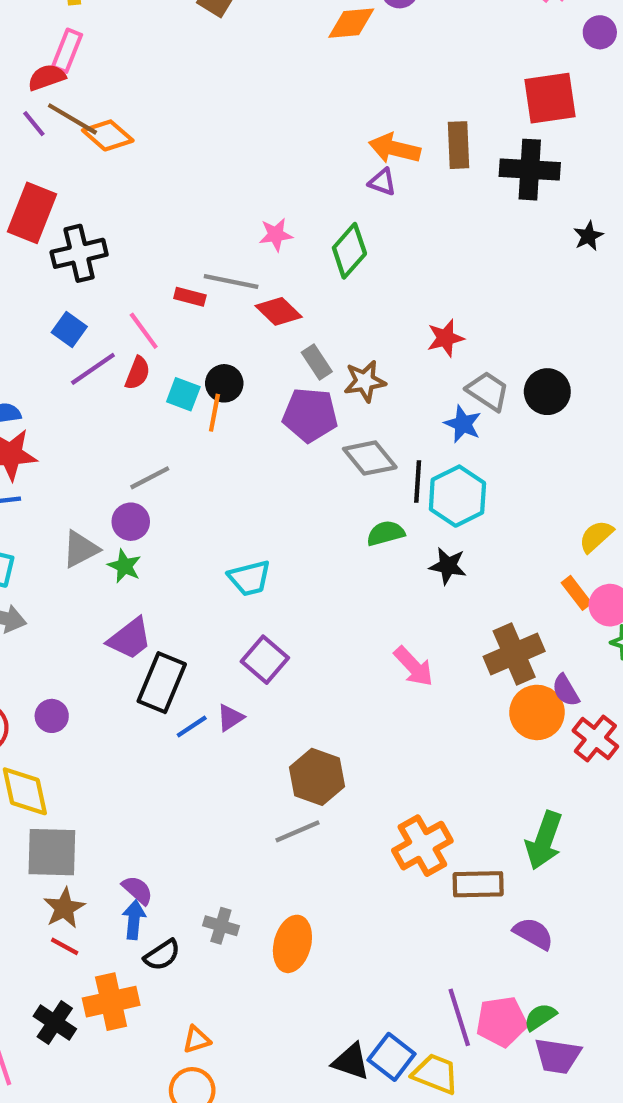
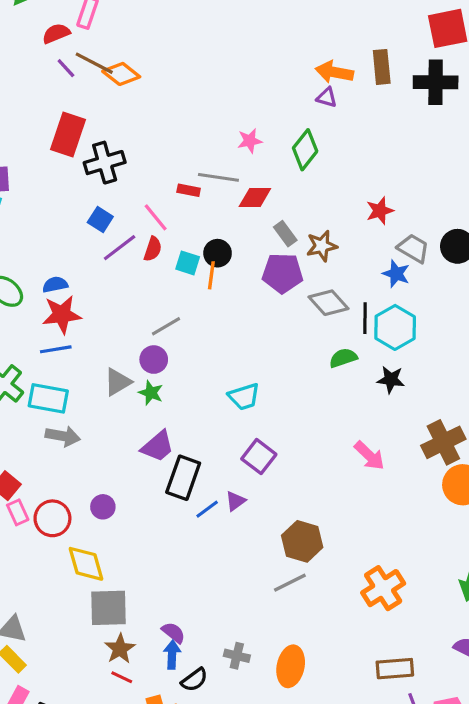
red semicircle: (47, 77) -> (56, 33), moved
red diamond: (279, 311) -> (255, 198), turned -40
brown rectangle: (478, 884) -> (395, 669), moved

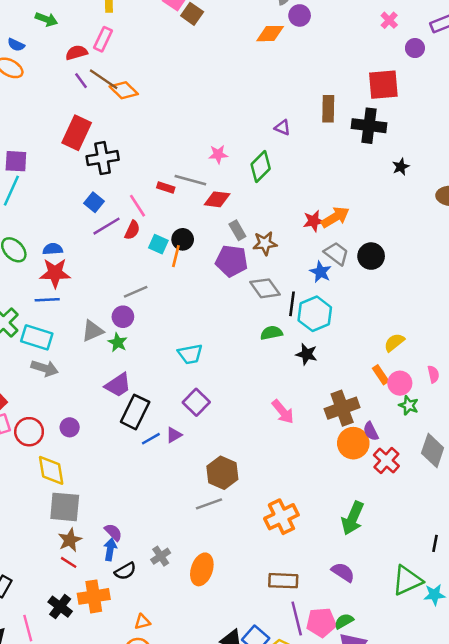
orange arrow: (334, 72) -> (335, 217), moved, turned 132
gray cross: (237, 656) -> (161, 556), turned 36

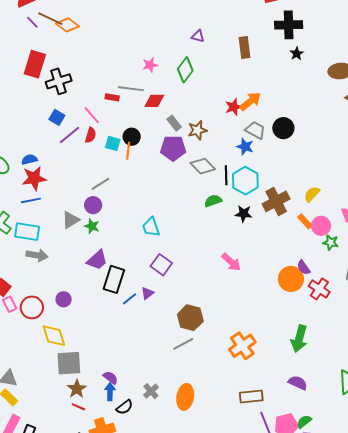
brown rectangle: (328, 109) -> (244, 47), moved
black cross: (369, 126) -> (289, 25), moved
cyan trapezoid: (190, 354) -> (151, 227), turned 90
brown cross: (342, 408) -> (276, 201), moved

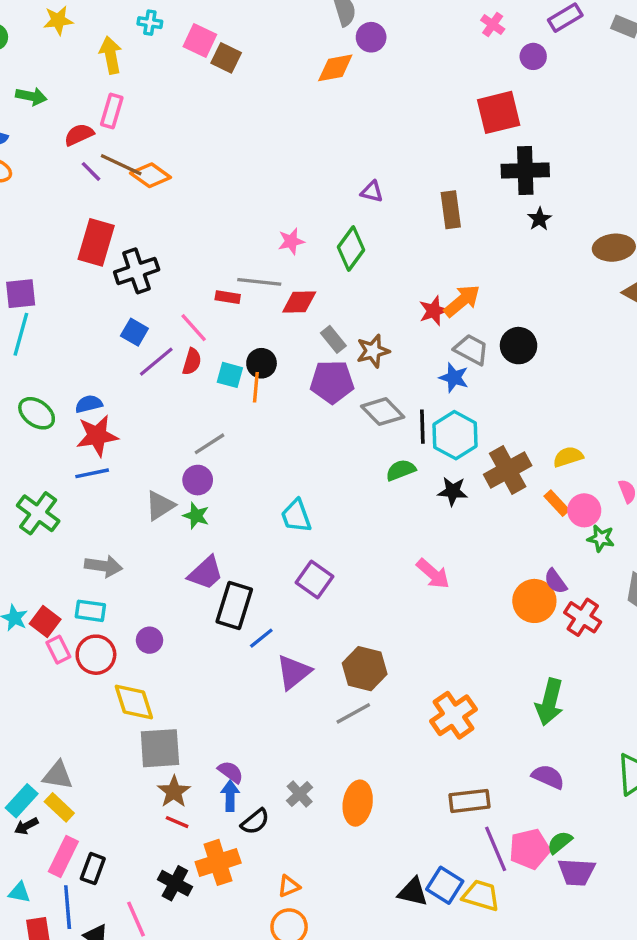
yellow semicircle: (312, 194) -> (568, 457), turned 30
cyan rectangle: (27, 232) -> (90, 611), moved, size x0.7
purple triangle: (147, 293) -> (294, 672), moved, size x1.6

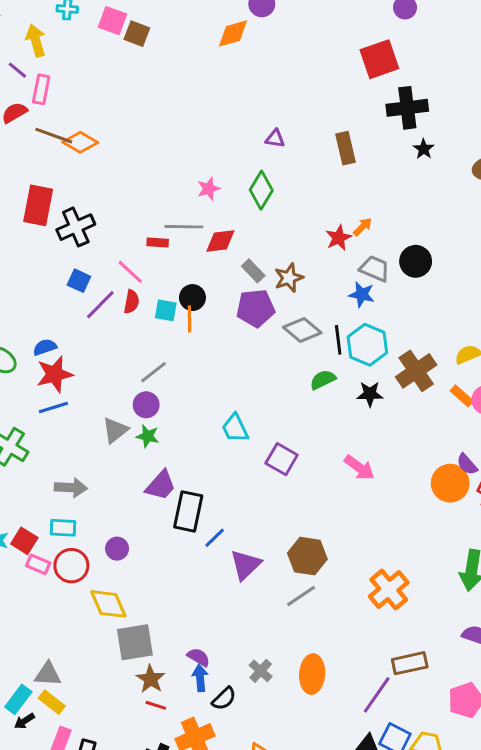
purple line: (91, 171) -> (17, 70), moved
orange arrow: (462, 301) -> (363, 227), size x0.6
purple square: (314, 580) -> (282, 459), moved
pink rectangle: (58, 650) -> (38, 564), turned -35
purple line: (496, 849) -> (377, 695), moved, turned 63

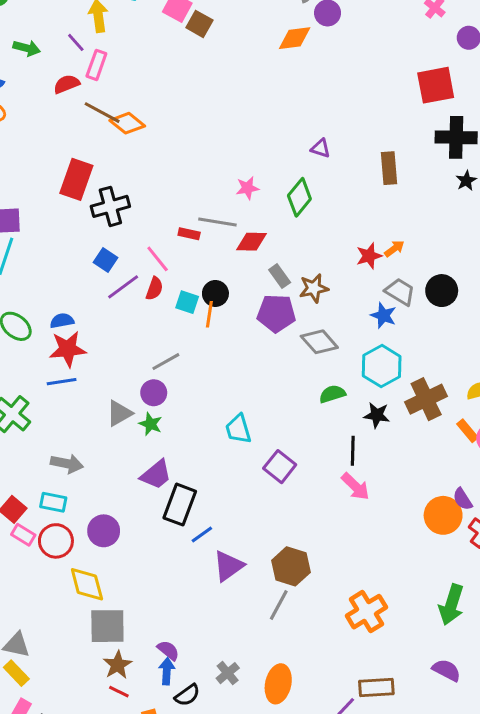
black line: (338, 340) -> (353, 451), moved
purple circle: (117, 549) -> (104, 531), size x1.4
gray line: (301, 596) -> (279, 605), turned -36

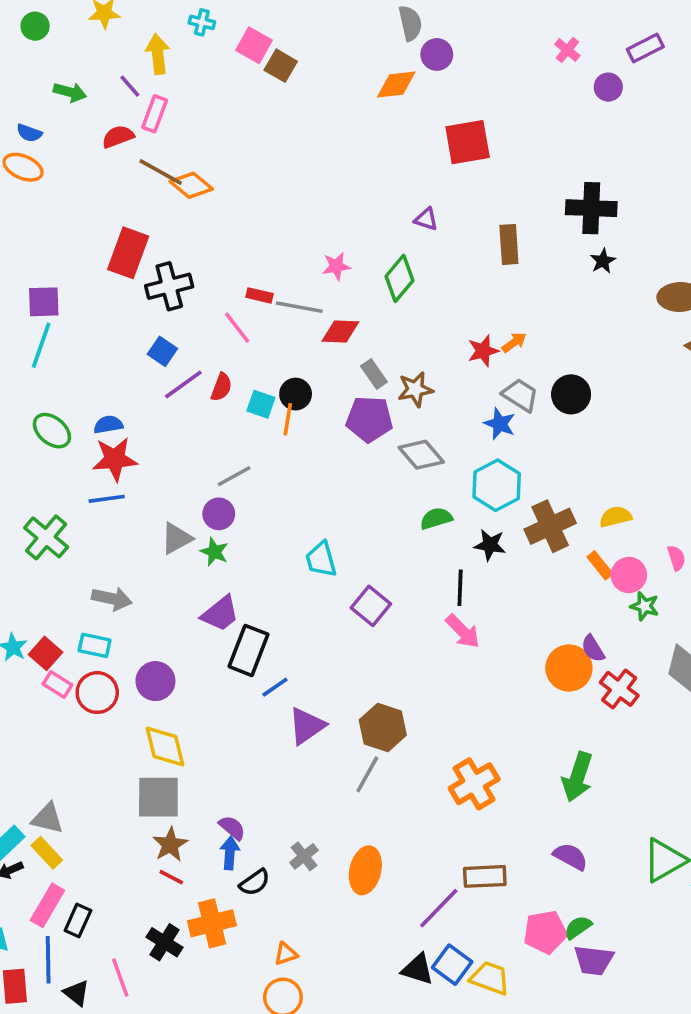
red square: (436, 85) -> (468, 142), moved
red rectangle: (189, 234) -> (260, 295), moved
pink line: (158, 259) -> (237, 328), moved
yellow diamond: (87, 584) -> (165, 747), moved

